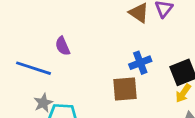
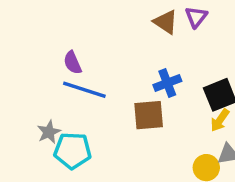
blue line: (34, 68) -> (84, 90), moved

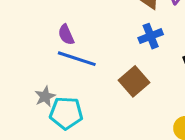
blue cross: (167, 83) -> (151, 36), moved
brown square: (149, 115) -> (134, 81), turned -36

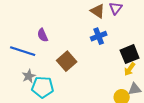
blue line: (77, 59) -> (23, 51), moved
brown square: (134, 81) -> (67, 61), moved

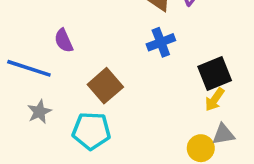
cyan pentagon: (43, 87) -> (91, 131), moved

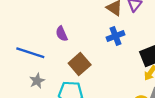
purple semicircle: (64, 41) -> (62, 34), moved

